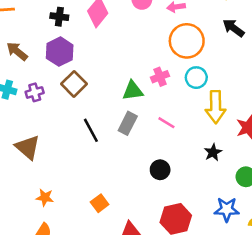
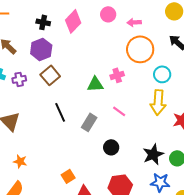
cyan circle: (196, 78) -> (162, 74), moved
gray rectangle: (128, 123) -> (89, 122), moved
black star: (213, 152) -> (153, 154), moved, size x1.5
orange square: (100, 203) -> (68, 176), moved

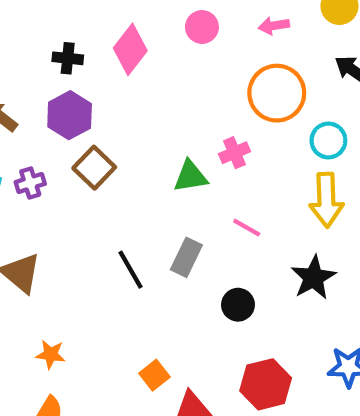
pink arrow: (134, 22) -> (274, 26), moved
black line: (60, 112) -> (131, 270), moved
black star: (153, 154) -> (313, 278), moved

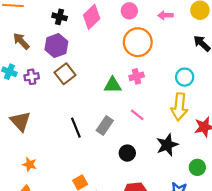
orange circle: (277, 93) -> (138, 42), moved

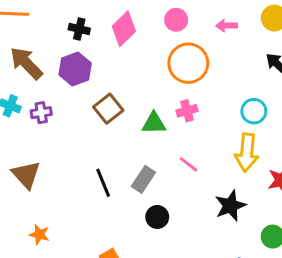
brown arrow: (21, 41) -> (26, 63), size x1.4
brown square: (65, 74) -> (108, 109), moved
black circle: (127, 153) -> (157, 217), moved

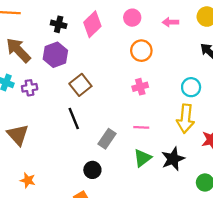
orange circle: (188, 63) -> (141, 51), size x0.7
green triangle: (154, 123) -> (143, 158), moved, turned -36
pink line: (188, 164) -> (141, 127), turned -35
black line: (103, 183) -> (74, 119), moved
black circle: (157, 217) -> (92, 170), moved

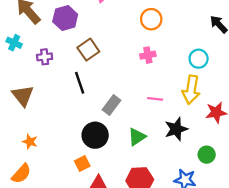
purple cross: (30, 88) -> (45, 57), moved
pink line: (141, 127) -> (155, 99), moved
green triangle: (143, 158) -> (137, 137), moved
black circle: (92, 170) -> (95, 135), size x1.5

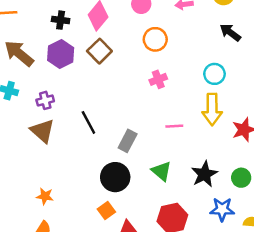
brown square: (88, 50) -> (99, 51), moved
brown triangle: (23, 96) -> (42, 131), moved
black star: (176, 129) -> (204, 174), moved
green triangle: (137, 137) -> (161, 171), turned -36

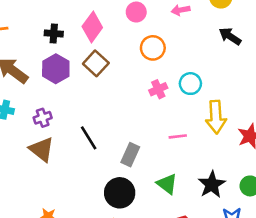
cyan circle: (214, 74) -> (190, 84), moved

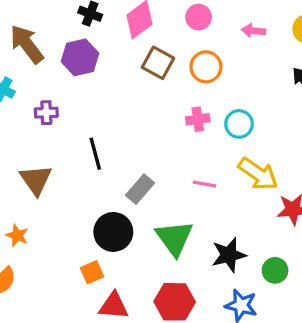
brown square: (96, 63) -> (158, 63), moved, turned -30
yellow arrow: (216, 117) -> (258, 174), turned -68
brown triangle: (42, 149) -> (36, 180), moved
green triangle: (167, 184) -> (174, 238), size x1.4

